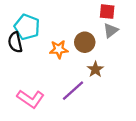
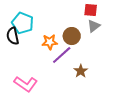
brown star: (95, 69) -> (81, 71), moved
purple line: (73, 91) -> (62, 55), moved

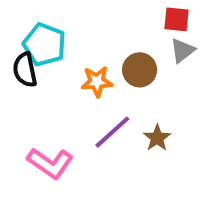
purple line: (62, 55) -> (112, 132), moved

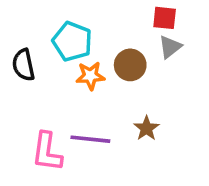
cyan pentagon: (44, 45) -> (72, 41), moved
purple line: (112, 132) -> (90, 139), moved, turned 48
pink L-shape: (50, 163) -> (47, 152), turned 63

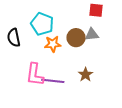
gray triangle: (170, 47) -> (92, 34), moved, turned 32
pink L-shape: (47, 152) -> (35, 75), moved

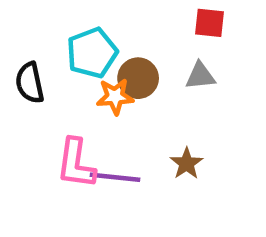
cyan pentagon: (42, 24) -> (92, 53), turned 30
brown circle: (76, 38) -> (138, 78), moved

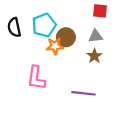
black semicircle: (30, 83) -> (14, 27), moved
brown star: (186, 163) -> (95, 56), moved
purple line: (115, 177) -> (84, 93), moved

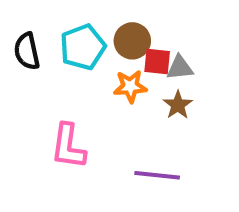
red square: (100, 11) -> (157, 62), moved
brown circle: (66, 37) -> (132, 41), moved
orange star: (55, 46) -> (130, 86), moved

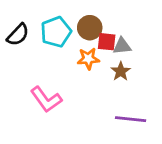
black semicircle: (27, 51) -> (18, 35), turned -125
pink L-shape: (68, 146) -> (46, 99), turned -44
purple line: (157, 175) -> (131, 119), moved

